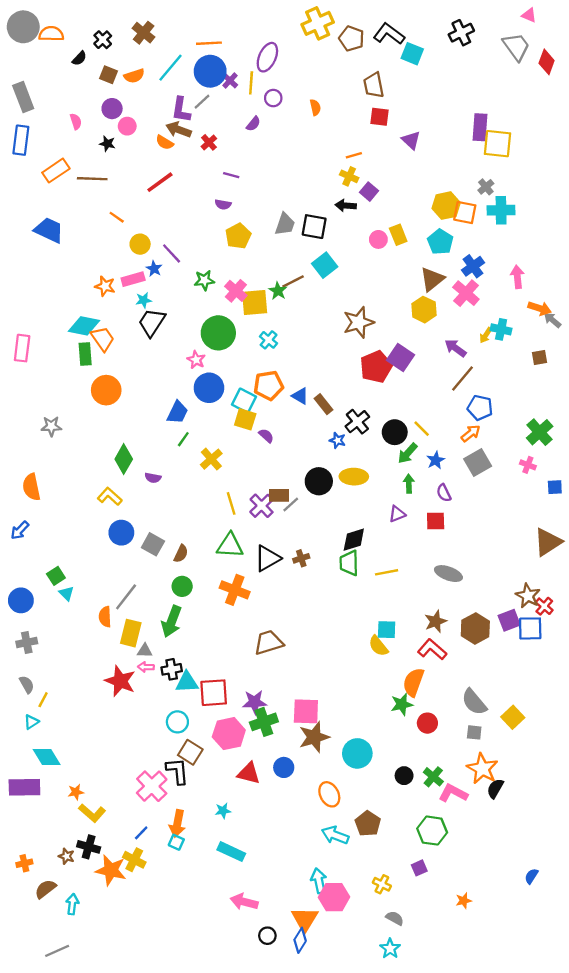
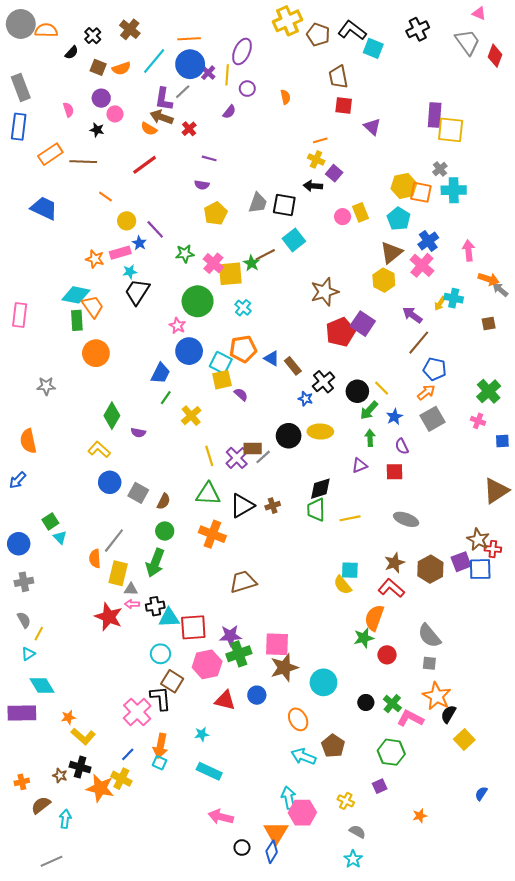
yellow square: (245, 419) -> (222, 380), turned -30
red cross: (544, 606) -> (493, 549), turned -35
yellow square: (513, 717) -> (464, 740), moved

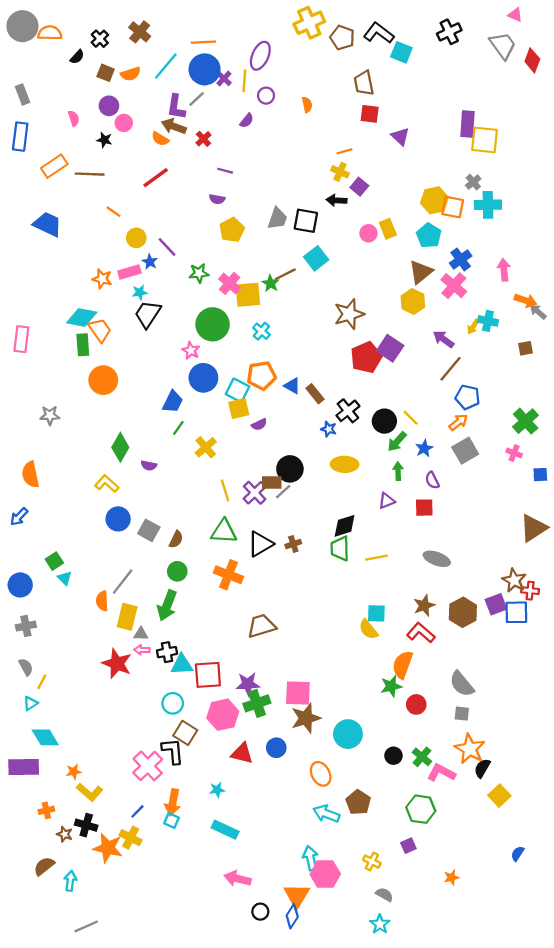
gray rectangle: (21, 87) -> (22, 94), size x0.7
purple semicircle: (241, 394) -> (259, 424), turned 112
black circle: (289, 436) -> (290, 469), moved
orange cross: (22, 782) -> (46, 810), moved
gray line: (51, 861) -> (86, 926), moved

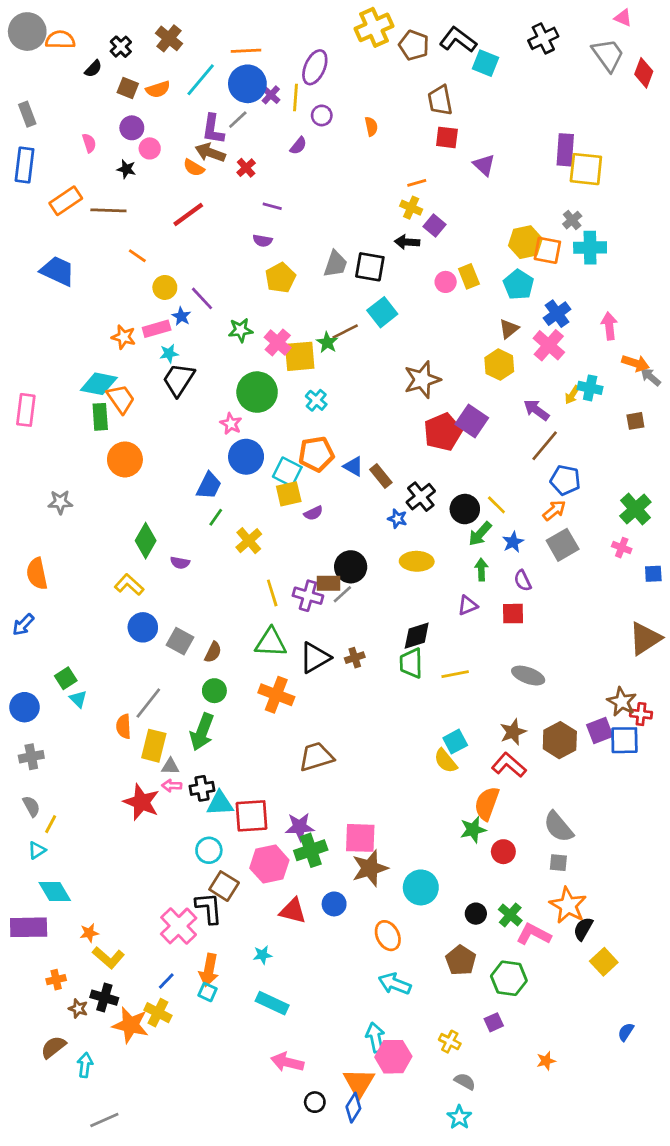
brown triangle: (421, 272) -> (509, 329), size x0.7
purple cross: (255, 493) -> (308, 596), turned -30
cyan square: (376, 613) -> (455, 742), turned -30
brown pentagon: (358, 802) -> (461, 960), moved

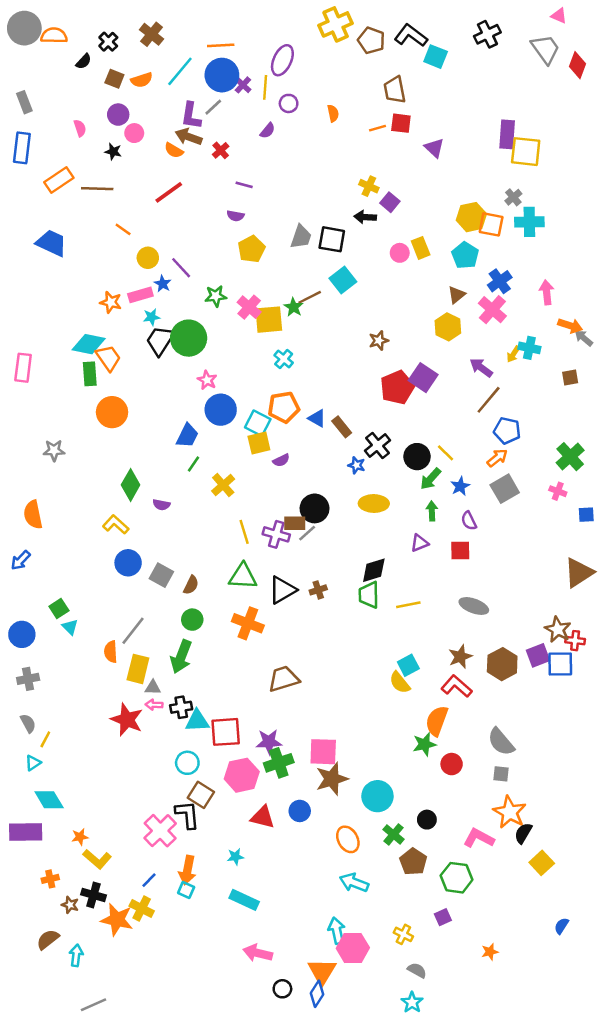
orange line: (417, 183) -> (377, 128), moved
brown star: (422, 380) -> (379, 341), size x0.6
green circle: (257, 392) -> (189, 338), moved
green cross: (510, 915) -> (394, 834), moved

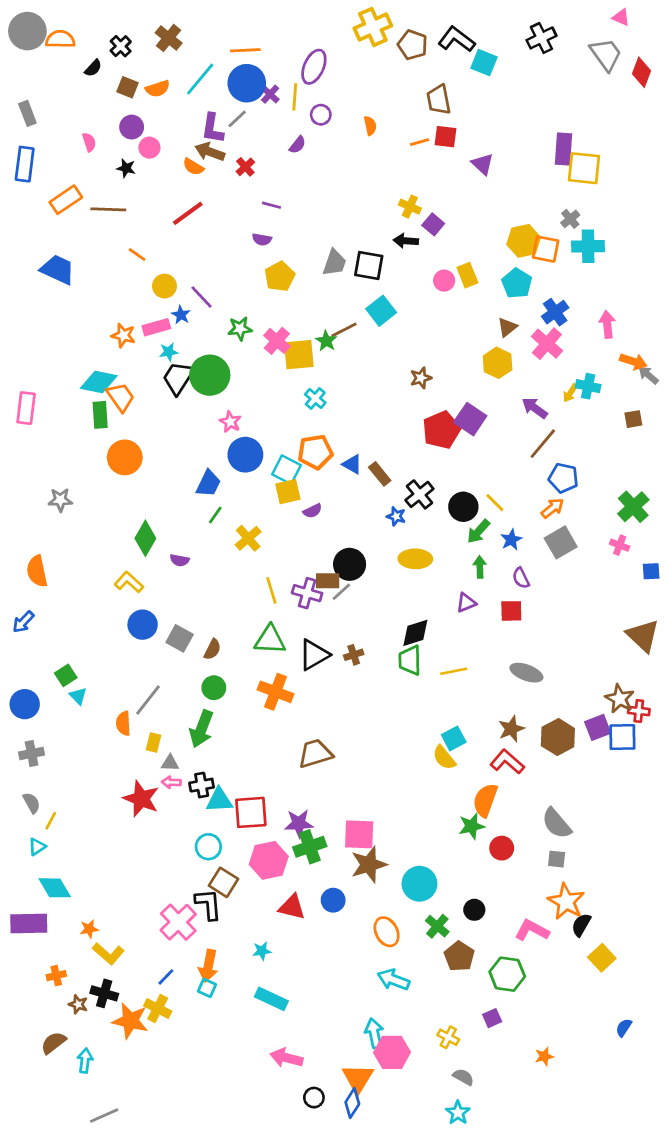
brown triangle: (579, 573) -> (643, 636), turned -44
yellow rectangle: (138, 669) -> (154, 743), size x0.6

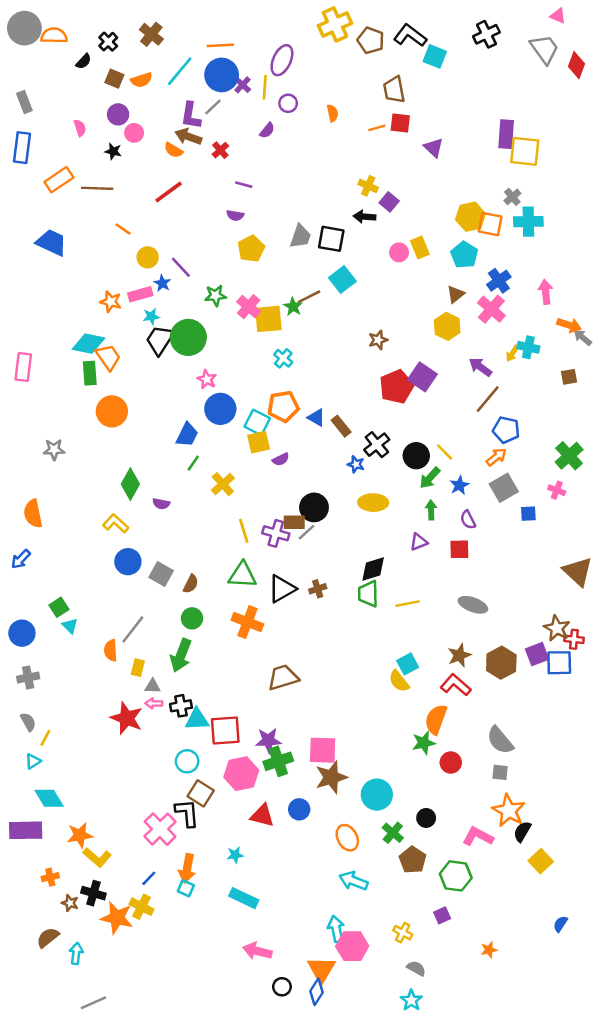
blue square: (651, 571) -> (528, 514), moved
orange star: (89, 929) -> (80, 835), size x1.5

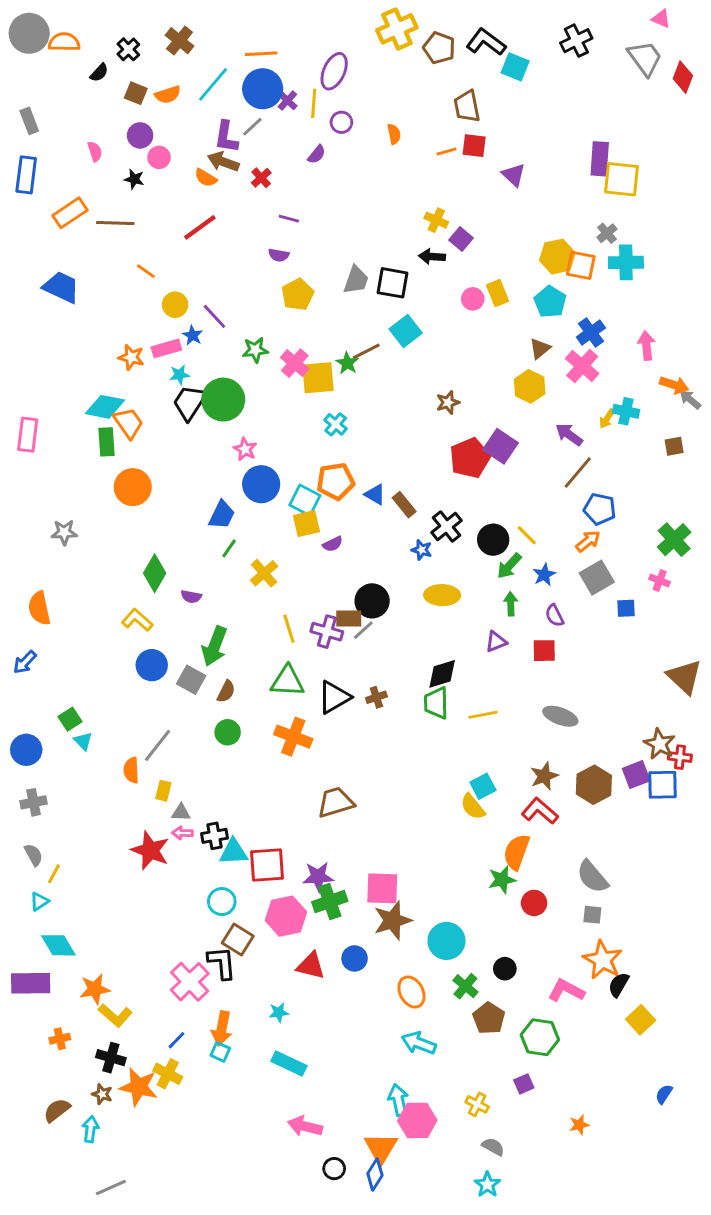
green arrow: (181, 655) -> (214, 646), moved
brown star: (70, 903) -> (102, 1094), moved

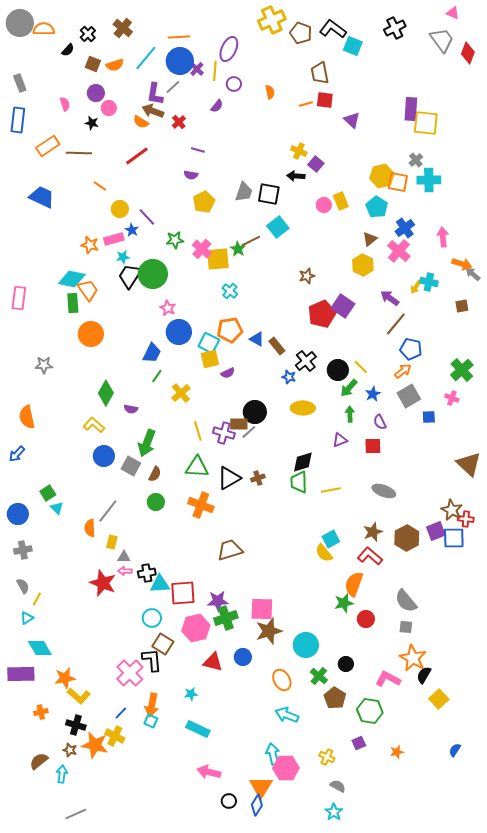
orange star: (579, 1125) -> (397, 752), moved

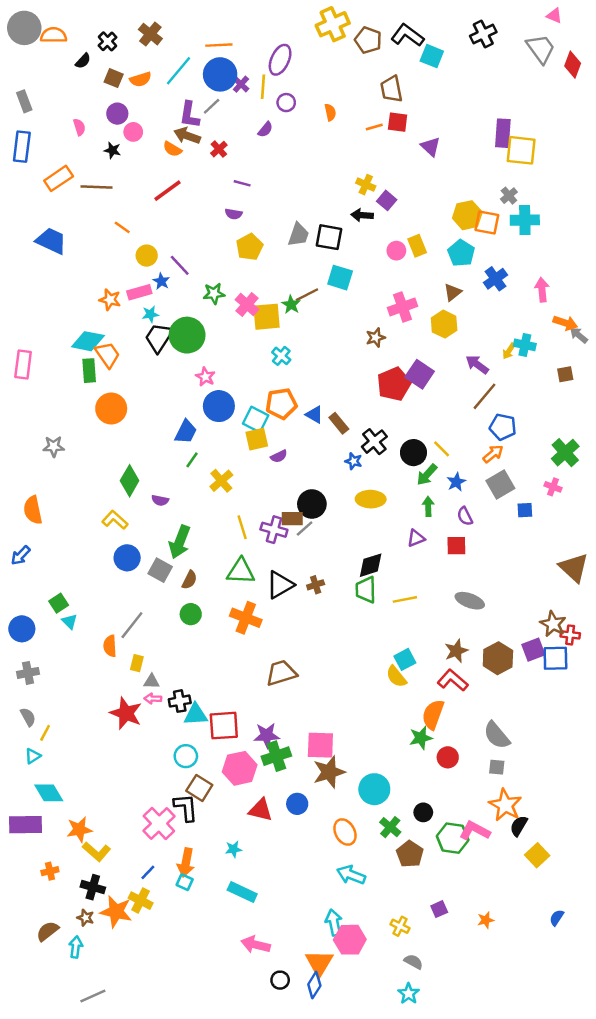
cyan square: (278, 227) -> (340, 278), turned -35
pink cross: (399, 251) -> (402, 307), moved, turned 30
green hexagon: (370, 711) -> (453, 838), moved

